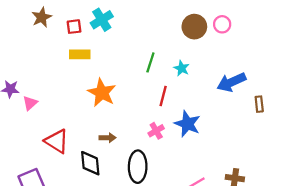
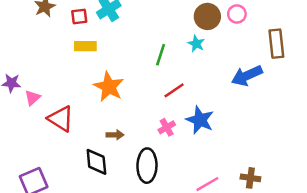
cyan star: (182, 68) -> (196, 44), moved
red line: (163, 96) -> (174, 90), turned 42
brown rectangle: (259, 104) -> (276, 44), moved, size x1.6
red triangle: (57, 141) -> (61, 119), moved

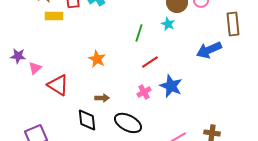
yellow rectangle: (85, 46) -> (54, 16), moved
orange star: (109, 87) -> (97, 59), size x0.7
black ellipse: (147, 166) -> (128, 123), turned -64

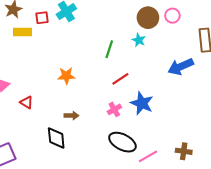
orange star: (97, 59) -> (66, 76), turned -30
red triangle: (58, 85) -> (27, 102), size x0.6
black ellipse: (128, 123) -> (122, 142), moved

